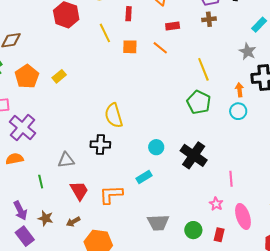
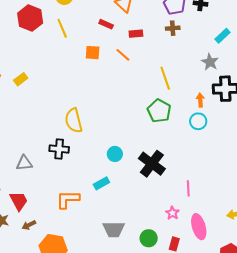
red rectangle: (129, 14) -> (106, 24), moved, turned -72
yellow line: (105, 33) -> (62, 28), moved
red trapezoid: (79, 191) -> (19, 201), moved

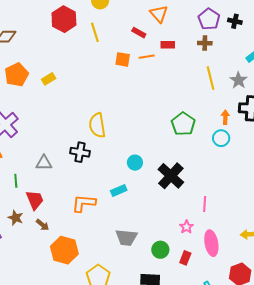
orange line: (123, 55) -> (147, 57), moved, turned -56
yellow line: (165, 78) -> (211, 78), moved
brown arrow: (29, 225) -> (43, 225), turned -120

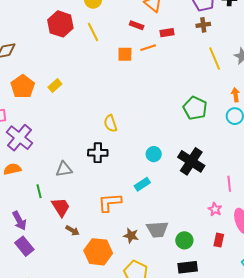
yellow semicircle: (97, 125) -> (110, 123), size x0.7
brown star: (16, 218) -> (131, 236), moved
green circle: (160, 250) -> (184, 240), moved

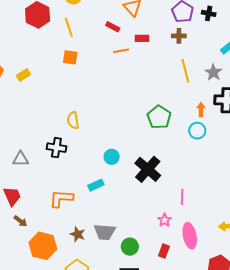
orange square: (125, 54) -> (70, 57), moved

